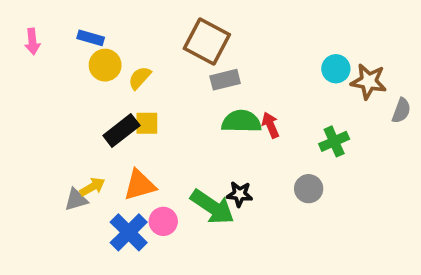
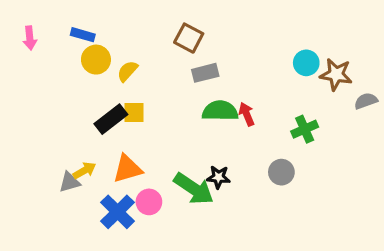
brown square: (207, 41) -> (189, 38), size x0.7
gray semicircle: (401, 111) -> (366, 101), turned -130

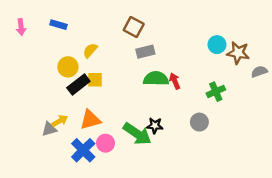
yellow circle: (96, 60) -> (68, 67), moved

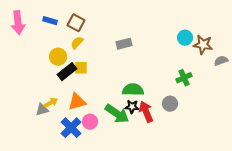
pink arrow: (21, 27) -> (18, 23), size x1.6
brown square: (134, 27) -> (76, 23), moved
green semicircle: (156, 79) -> (133, 90), moved
red arrow: (175, 81) -> (146, 112), moved, size x1.5

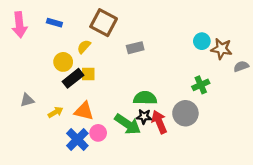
brown square: (76, 23) -> (104, 23), moved, size x1.4
orange triangle: (77, 102) -> (84, 111), turned 30
gray circle: (170, 104) -> (185, 113), size x1.5
gray triangle: (42, 110) -> (27, 100), moved

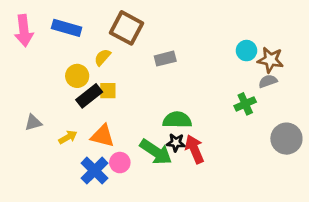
blue rectangle: (54, 23) -> (67, 28), size x1.5
gray semicircle: (241, 66) -> (268, 81), moved
gray circle: (185, 113) -> (286, 139), moved

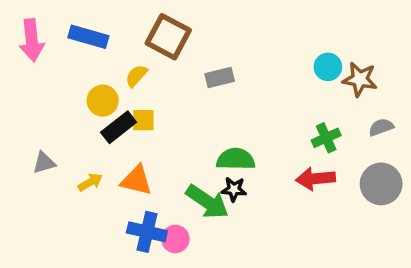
gray semicircle: (268, 81) -> (381, 127), moved
red arrow: (194, 149) -> (315, 179), moved, turned -72
pink circle: (120, 163) -> (175, 239), moved
blue cross: (95, 171) -> (147, 232), moved, turned -32

